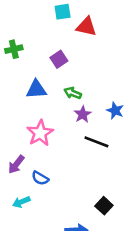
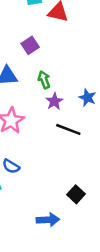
green arrow: (73, 93) -> (44, 80), turned 48

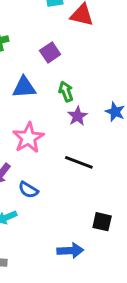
black line: (68, 129) -> (79, 162), moved
black square: (76, 194) -> (102, 222), turned -30

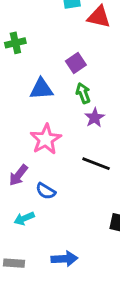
purple square: (50, 52) -> (76, 63), moved
blue arrow: (70, 251) -> (64, 259), moved

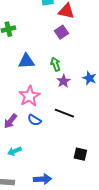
purple square: (76, 63) -> (61, 32), moved
blue semicircle: (46, 191) -> (34, 120), moved

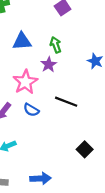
purple star: (63, 81) -> (49, 65), moved
black square: (80, 154) -> (85, 149), turned 32

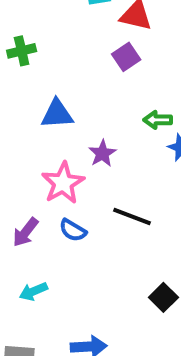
green arrow: (56, 45) -> (158, 120), moved, turned -70

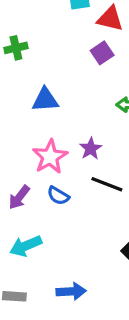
purple star: (102, 153) -> (91, 149), moved
cyan arrow: (33, 291) -> (26, 246), size x1.4

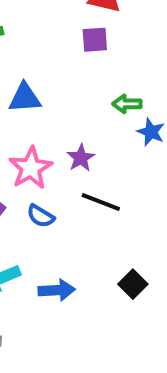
purple square: (102, 53) -> (95, 40), turned 30
blue arrow: (71, 291) -> (57, 290), moved

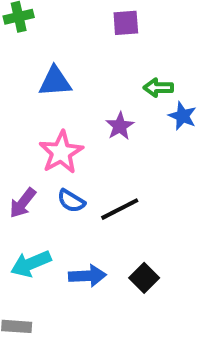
purple star: (81, 158) -> (120, 126), moved
black line: (101, 202) -> (120, 209), moved, turned -48
black square: (133, 284) -> (144, 278), moved

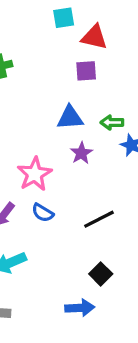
blue triangle: (55, 82) -> (70, 118), moved
black line: (120, 209) -> (99, 219), moved
blue arrow: (87, 276) -> (80, 308), moved

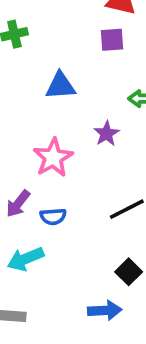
blue triangle: (70, 118) -> (60, 86), moved
blue semicircle: (43, 213) -> (53, 217), moved, turned -35

